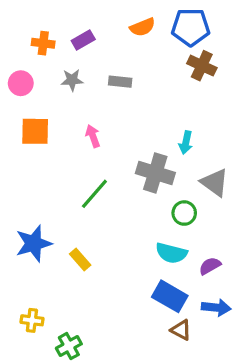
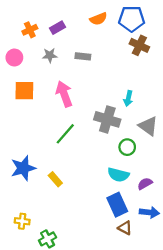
orange cross: (43, 43) -> (30, 30), turned -32
pink arrow: (93, 136) -> (64, 94), size x1.6
blue rectangle: (170, 296) -> (117, 205), turned 35

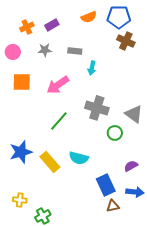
pink arrow: (64, 94) -> (58, 85), turned -105
cyan arrow: (128, 98) -> (92, 68), moved
cyan semicircle: (118, 175) -> (79, 158), moved
yellow rectangle: (55, 179) -> (50, 162), size x1.5
brown triangle: (125, 228) -> (113, 206), turned -40

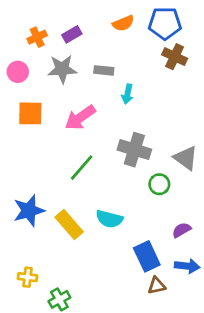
gray star: (45, 50) -> (62, 69), size x1.5

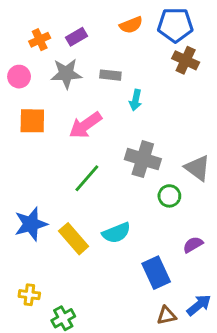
cyan semicircle: (109, 219) -> (116, 233), turned -36
blue arrow: (187, 266) -> (199, 305), moved, turned -45
brown triangle: (157, 286) -> (166, 315), moved

